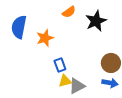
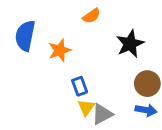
black star: (96, 21) -> (130, 44), moved
yellow triangle: (65, 81) -> (86, 107), turned -40

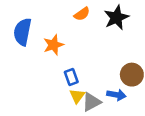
black star: (130, 44) -> (116, 18), moved
blue arrow: (146, 110) -> (116, 95), moved

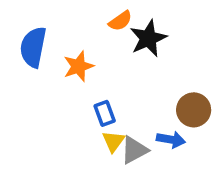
black star: (116, 18) -> (148, 38), moved

